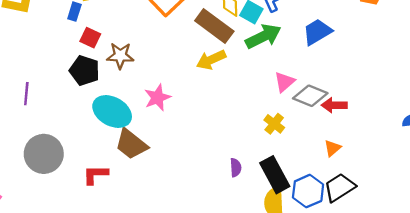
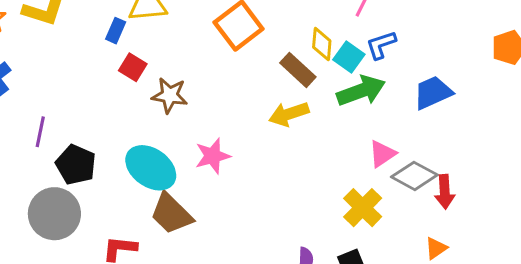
brown rectangle: (214, 26) -> (298, 70), size x0.7
black pentagon: (85, 71) -> (76, 165), moved
red arrow: (334, 105) -> (445, 192), turned -100
yellow cross: (274, 124) -> (363, 208), size x1.4

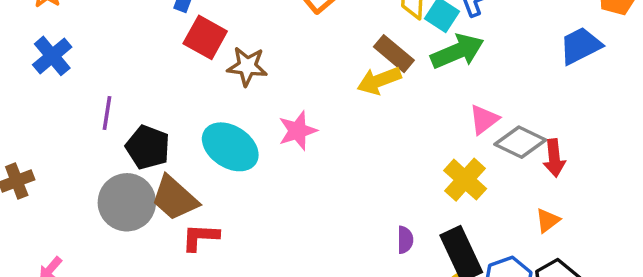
red square: (133, 67) -> (205, 37), size x1.4
brown rectangle: (298, 70) -> (394, 54), moved
blue trapezoid: (433, 93) -> (581, 46), moved
brown trapezoid: (171, 214) -> (175, 198), moved

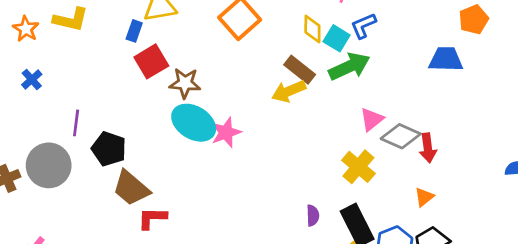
red square: (205, 37) -> (151, 61), turned 32
blue trapezoid: (581, 46) -> (446, 59), turned 30
blue cross: (52, 56) -> (32, 80), size x0.7
cyan ellipse: (230, 147) -> (194, 123), moved
gray circle: (127, 202) -> (49, 165), moved

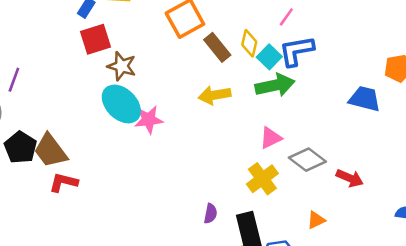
blue L-shape: (363, 26) -> (296, 51), size x1.4
brown rectangle: (300, 70) -> (217, 47), moved
pink triangle: (372, 119) -> (271, 138), moved
red arrow: (428, 148) -> (350, 178), moved, turned -72
black pentagon: (109, 149) -> (20, 147), moved

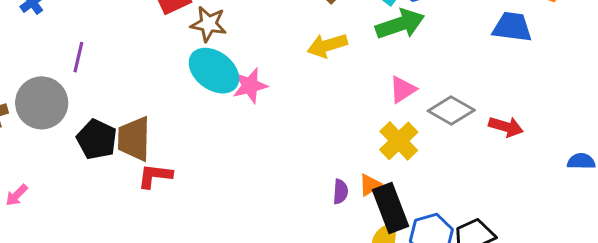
brown trapezoid: (50, 151) -> (134, 139), turned 45
orange triangle: (316, 220) -> (370, 185), moved

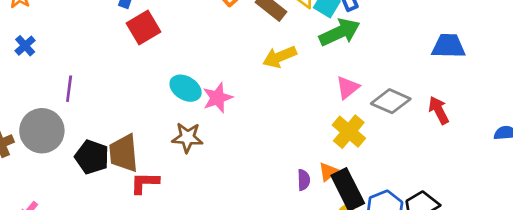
brown star: (209, 24) -> (187, 138), moved
blue trapezoid: (512, 27) -> (448, 46), moved
cyan ellipse: (214, 71) -> (186, 88), size x0.7
red arrow: (506, 127) -> (439, 110), turned -128

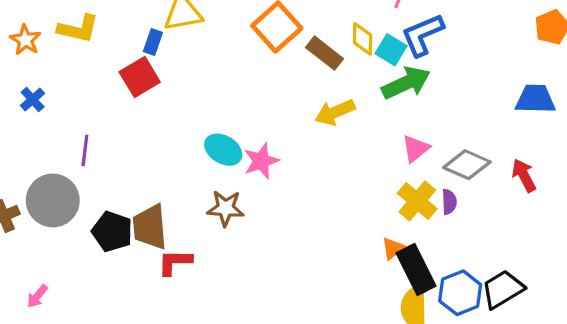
red square: (143, 28) -> (140, 77), moved
purple semicircle: (304, 180) -> (449, 202), moved

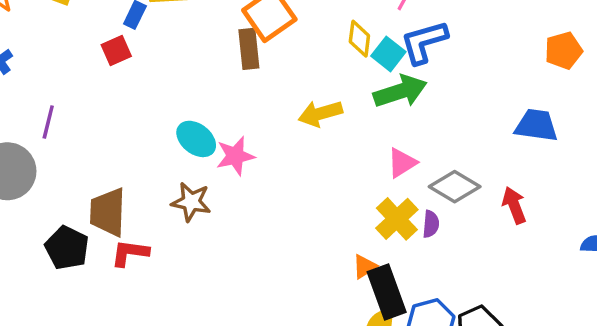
brown rectangle: (325, 53) -> (249, 49), moved, turned 39
red square: (140, 77) -> (116, 51), size x0.7
black pentagon: (112, 231) -> (67, 248), moved

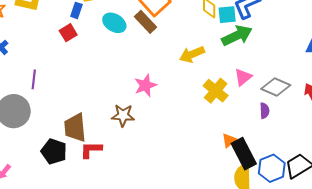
brown rectangle: (249, 49) -> (145, 22), turned -30
cyan square: (388, 54) -> (227, 15), turned -36
cyan ellipse: (196, 139) -> (114, 23), moved
yellow cross: (397, 219) -> (216, 91), moved

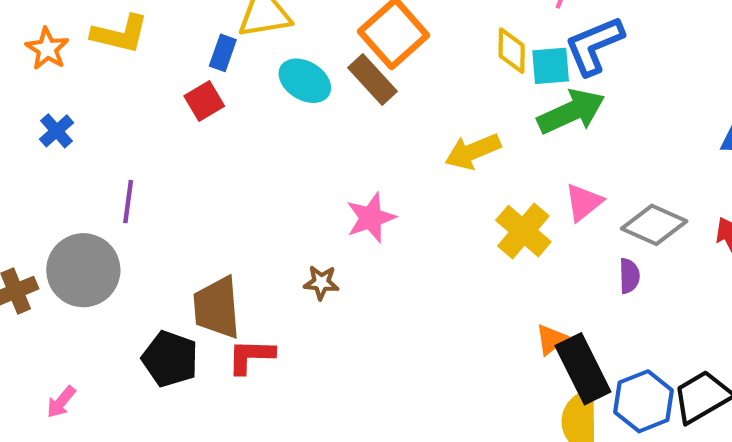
brown star: (123, 115) -> (321, 283), size x0.7

